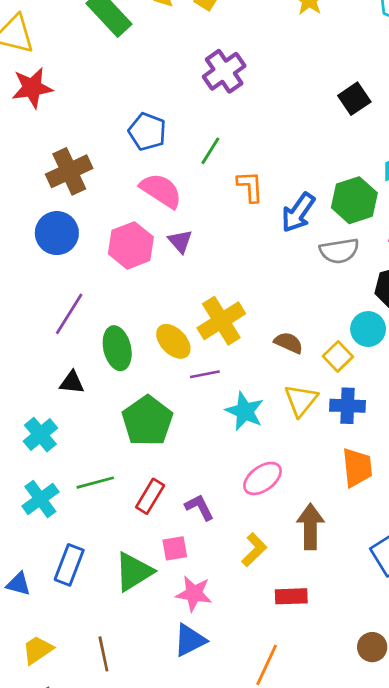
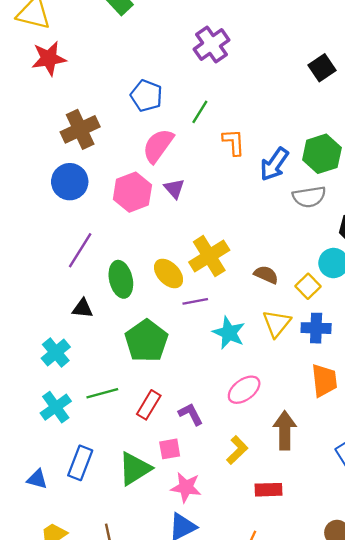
pink semicircle: (161, 191) -> (158, 146), turned -87

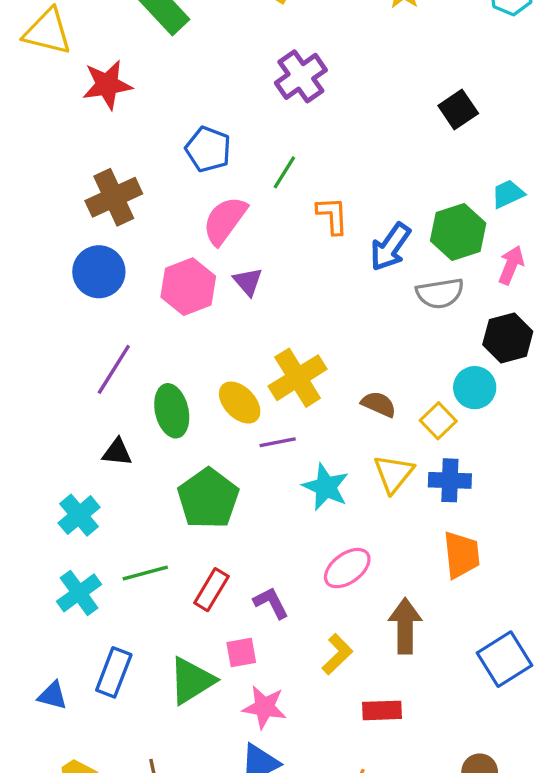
red star: (49, 58) -> (107, 85), moved

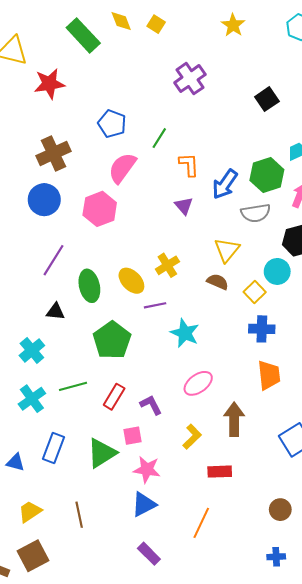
purple cross: (301, 76) -> (190, 79), moved
purple triangle: (248, 282) -> (184, 206), moved
yellow cross: (298, 378) -> (167, 265), size x0.7
yellow triangle: (394, 474) -> (227, 250), moved

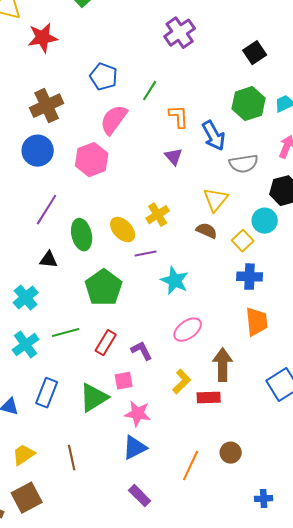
green hexagon: (267, 175) -> (249, 104), moved
blue arrow: (225, 184) -> (214, 136), turned -64
red rectangle: (220, 472) -> (209, 398), moved
brown circle: (280, 510) -> (231, 453), moved

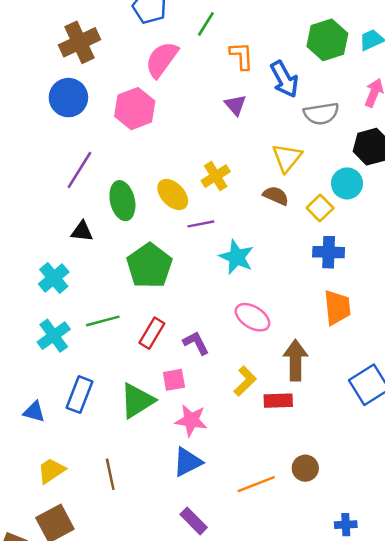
pink ellipse: (188, 330) -> (253, 317), turned 68
orange line: (191, 466) -> (256, 484), turned 44

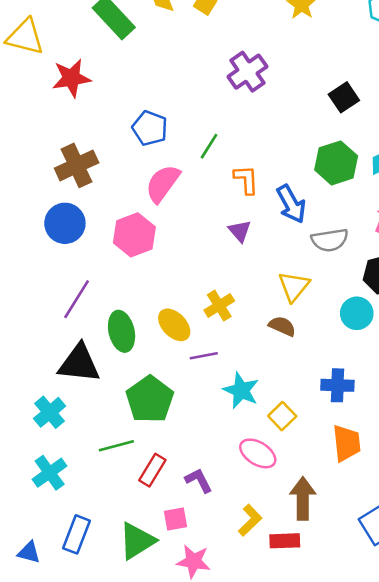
yellow square: (320, 208) -> (282, 416), moved
black triangle: (82, 231) -> (79, 363), size x1.8
green line: (103, 321) -> (116, 446), moved

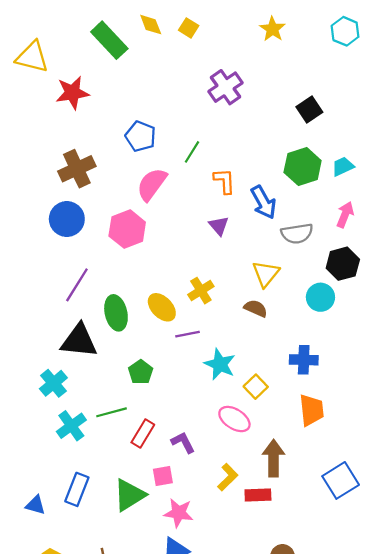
green pentagon: (150, 399) -> (141, 372), size x0.6
cyan cross: (50, 473) -> (71, 426), moved

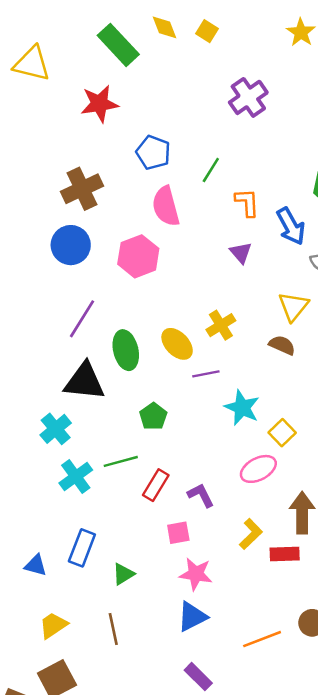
red star: (72, 93) -> (99, 104), moved
pink semicircle: (152, 184) -> (166, 206), turned -51
pink ellipse: (234, 419) -> (258, 469), turned -60
green triangle: (129, 495) -> (123, 574), moved, size x0.6

